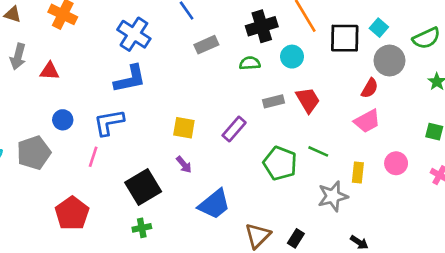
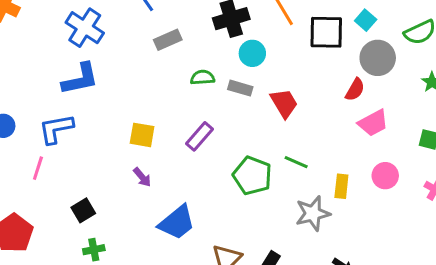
cyan circle: (292, 57) -> (252, 53), moved
green semicircle: (250, 63) -> (203, 78), moved
gray rectangle: (274, 101) -> (240, 88), moved, turned 30
pink trapezoid: (367, 121) -> (373, 123), moved
black square: (143, 187) -> (83, 210), moved, size x0.6

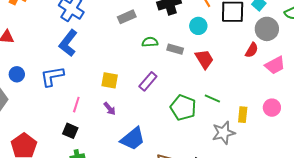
cyan circle: (252, 53) -> (198, 26), moved
blue L-shape: (80, 79) -> (68, 43), turned 140
pink trapezoid: (373, 123) -> (275, 65), moved
pink line: (38, 168) -> (76, 105), moved
black square: (83, 210) -> (70, 131), turned -35

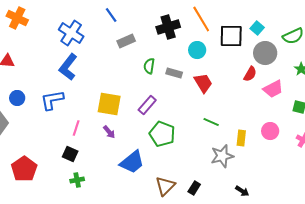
green semicircle: (150, 42) -> (149, 66), turned -77
yellow square: (110, 80) -> (109, 104), size x1.4
green pentagon: (183, 108) -> (162, 134), moved

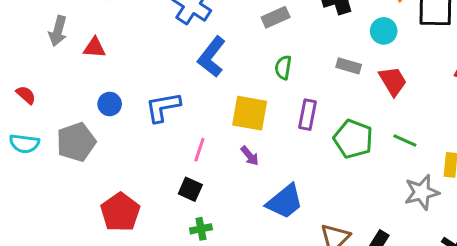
green semicircle: (149, 66) -> (283, 67), moved
blue L-shape: (68, 67) -> (212, 57), moved
purple rectangle: (147, 105) -> (308, 115), turned -30
green pentagon: (162, 134) -> (353, 139), moved

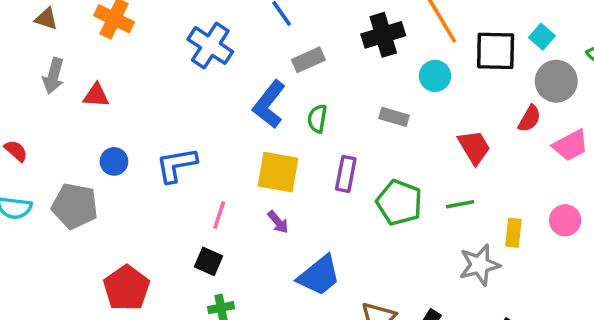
blue L-shape: (212, 57) -> (269, 104), moved
red trapezoid: (393, 81) -> (474, 147), moved
green line: (405, 141) -> (460, 204), turned -35
gray pentagon: (76, 142) -> (75, 206), turned 30

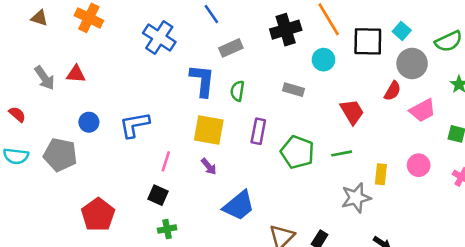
gray arrow: (53, 76) -> (45, 78), moved, turned -50
blue L-shape: (269, 104) -> (202, 80), turned 148

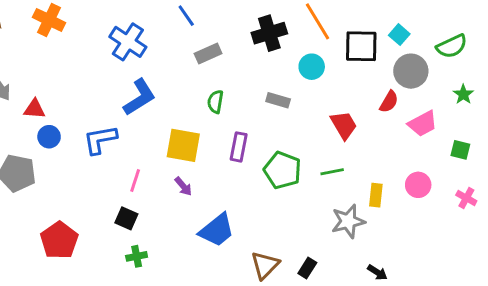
red triangle: (76, 74) -> (34, 109), moved
blue L-shape: (202, 80) -> (139, 97), moved, turned 52

